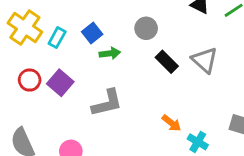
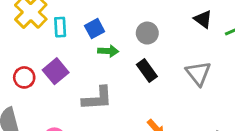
cyan rectangle: (57, 38) -> (60, 27), turned -42
black rectangle: (167, 62) -> (147, 71), moved
red circle: (30, 80) -> (24, 77), moved

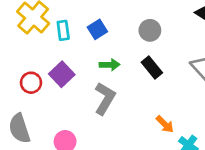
green arrow: (108, 51) -> (110, 65), moved
gray L-shape: (97, 98) -> (105, 98), turned -52

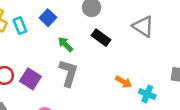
green arrow: (110, 65) -> (65, 44), turned -119
purple square: (62, 74) -> (30, 79), moved

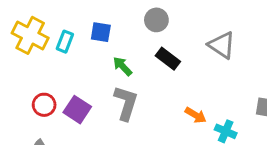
blue square: (48, 18) -> (101, 32), turned -35
cyan rectangle: (20, 26) -> (65, 42), turned 42

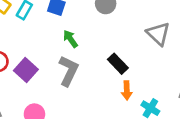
black rectangle: (168, 59) -> (118, 64), moved
orange arrow: (196, 115) -> (127, 90), turned 48

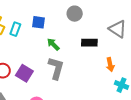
black rectangle: (118, 64) -> (89, 43), moved, turned -35
orange arrow: (127, 90) -> (110, 65), moved

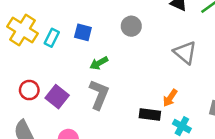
black rectangle: (89, 43) -> (150, 115), moved
green arrow: (53, 44) -> (99, 63), turned -80
orange arrow: (110, 65) -> (170, 98), turned 40

